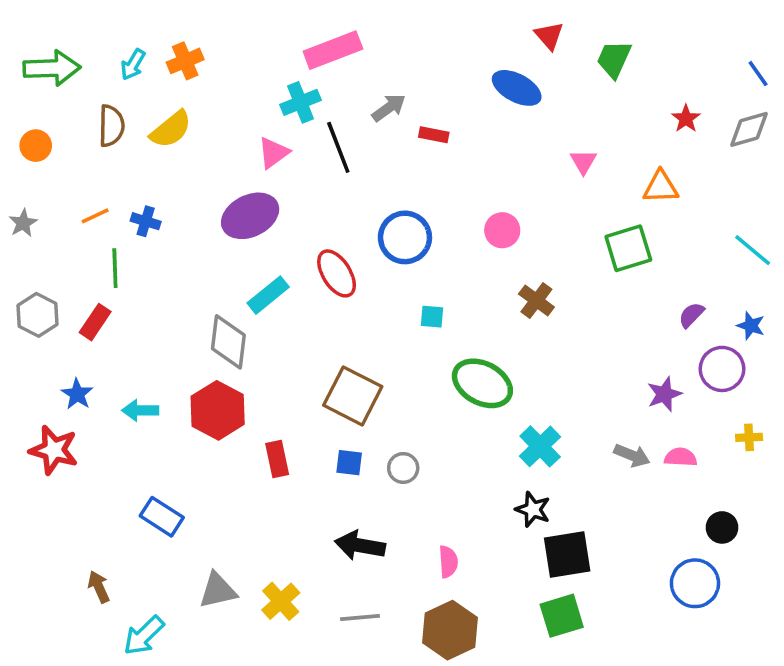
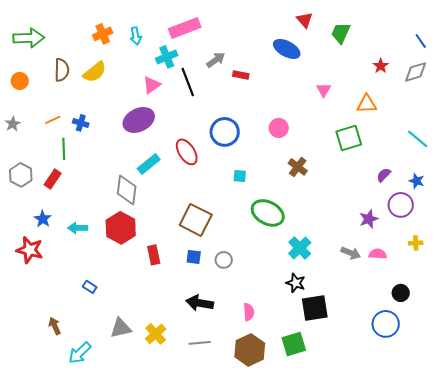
cyan arrow: (133, 65) -> (136, 36), moved, turned -42
blue rectangle: (162, 517) -> (90, 287), size x0.6
green square: (562, 616) -> (294, 344), moved

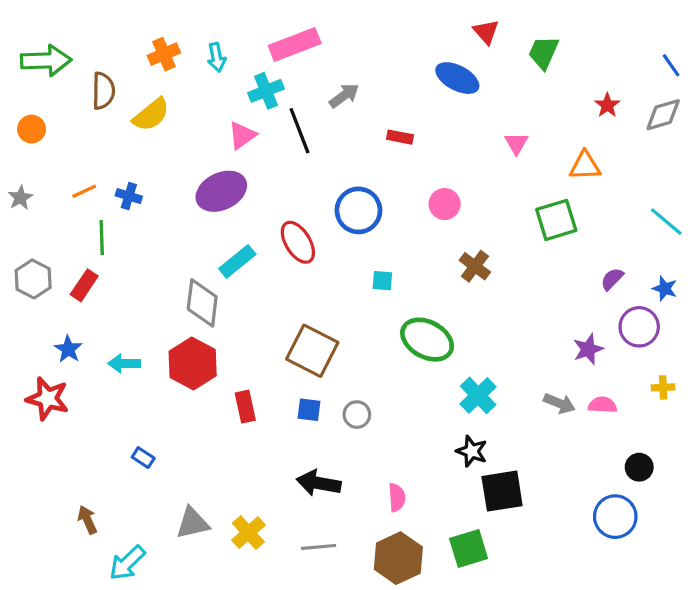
brown semicircle: (62, 70) -> (103, 91), moved
red rectangle: (241, 75) -> (400, 137), moved

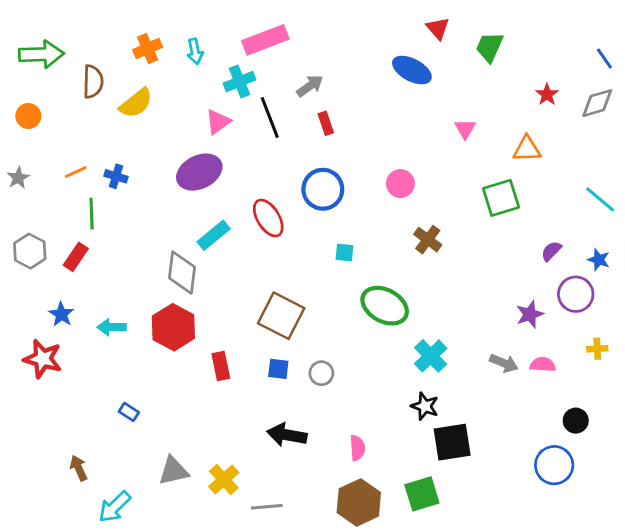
red rectangle: (400, 137) -> (326, 123), moved, turned 60
gray line: (319, 547) -> (267, 507), moved

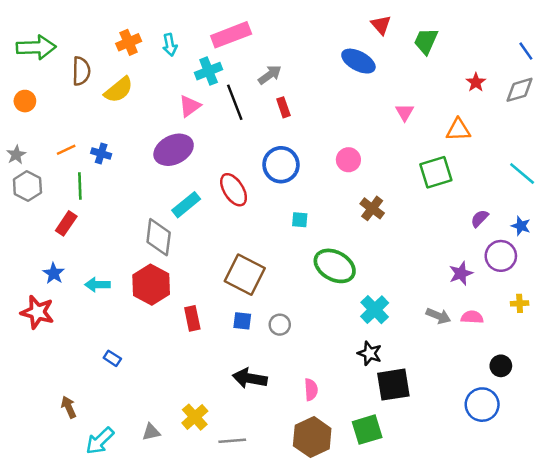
gray hexagon: (30, 251) -> (27, 186), moved
gray triangle: (173, 471) -> (151, 432), moved, size x0.7

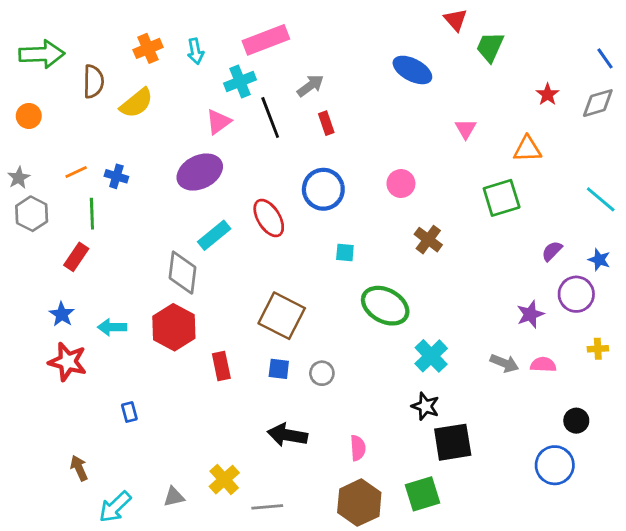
red triangle: (381, 25) -> (456, 20), moved
red star: (37, 312) -> (68, 362), moved
blue rectangle: (112, 358) -> (129, 412), turned 42

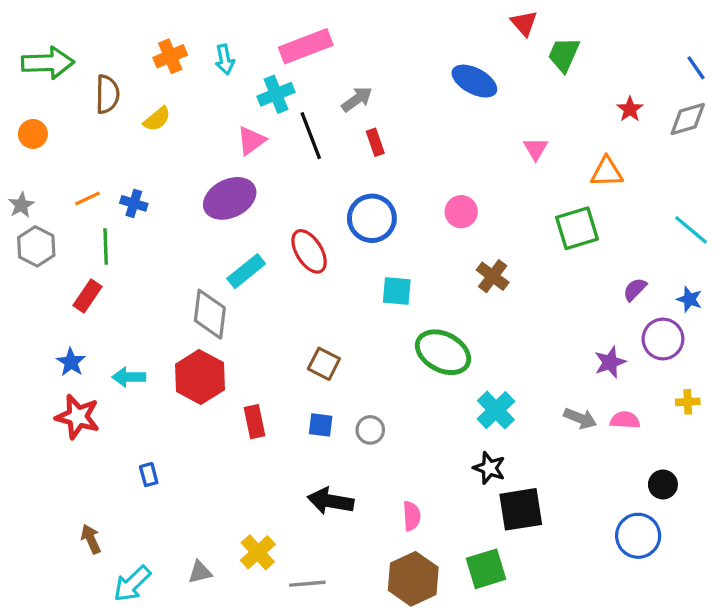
yellow semicircle: (137, 103) -> (157, 119), size x0.7
cyan square: (345, 252) -> (397, 291), size x1.4
brown square: (282, 316) -> (324, 364), size x0.6

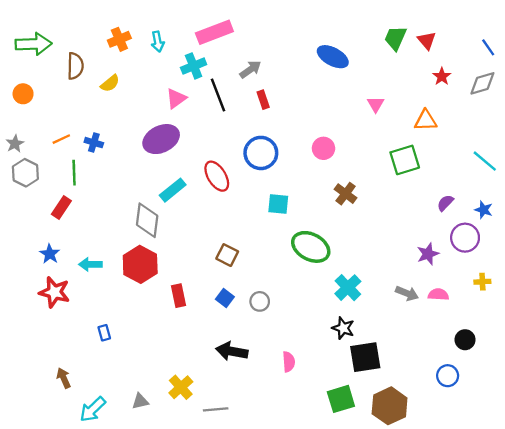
red triangle: (524, 23) -> (427, 40), moved
blue square: (321, 425) -> (225, 298), turned 30
blue circle: (638, 536) -> (448, 376), size x0.7
brown hexagon: (413, 579) -> (390, 406), moved

